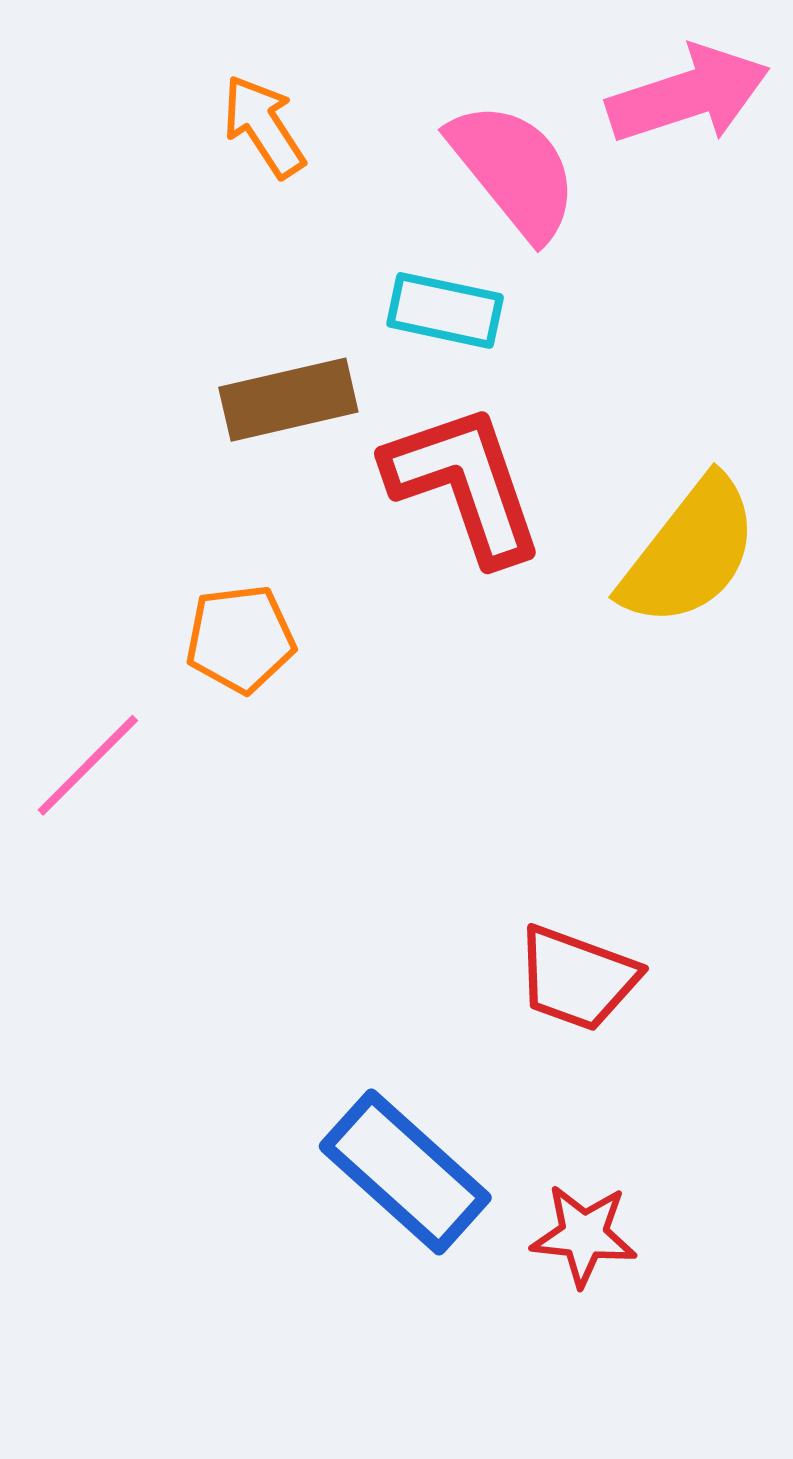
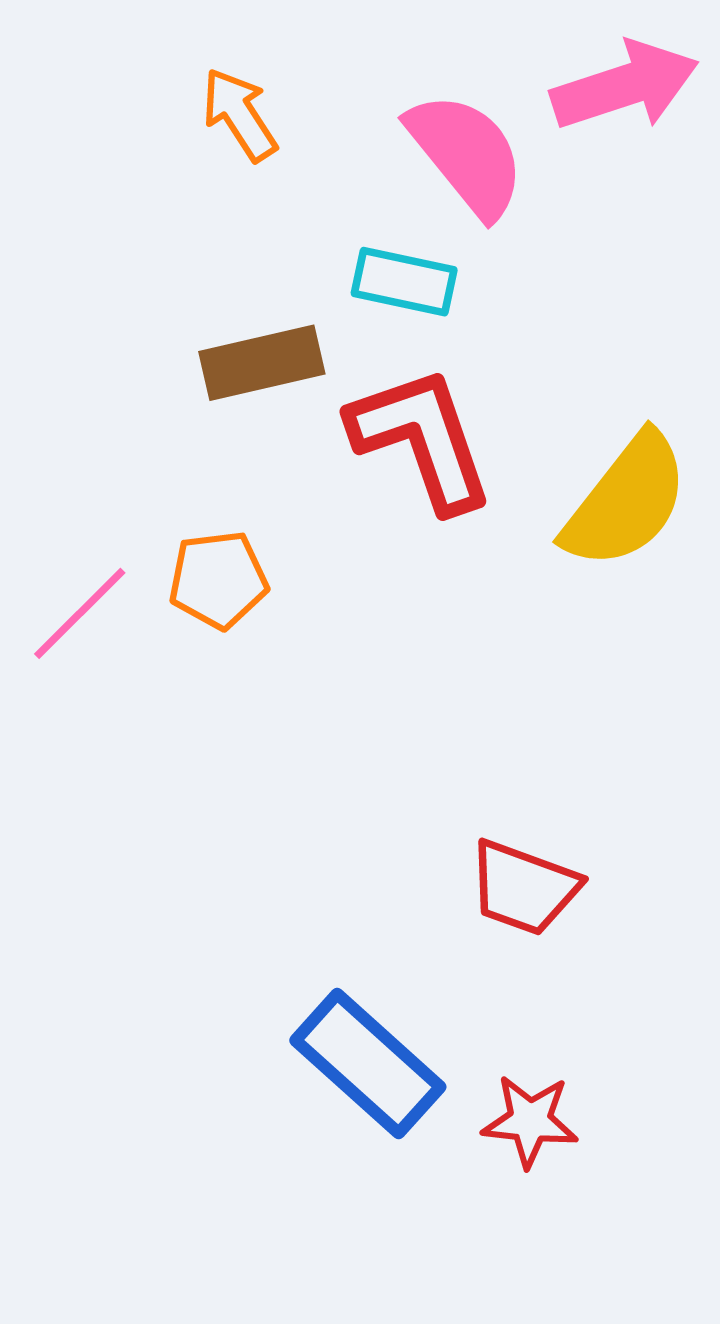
pink line: (88, 765) -> (80, 613), moved

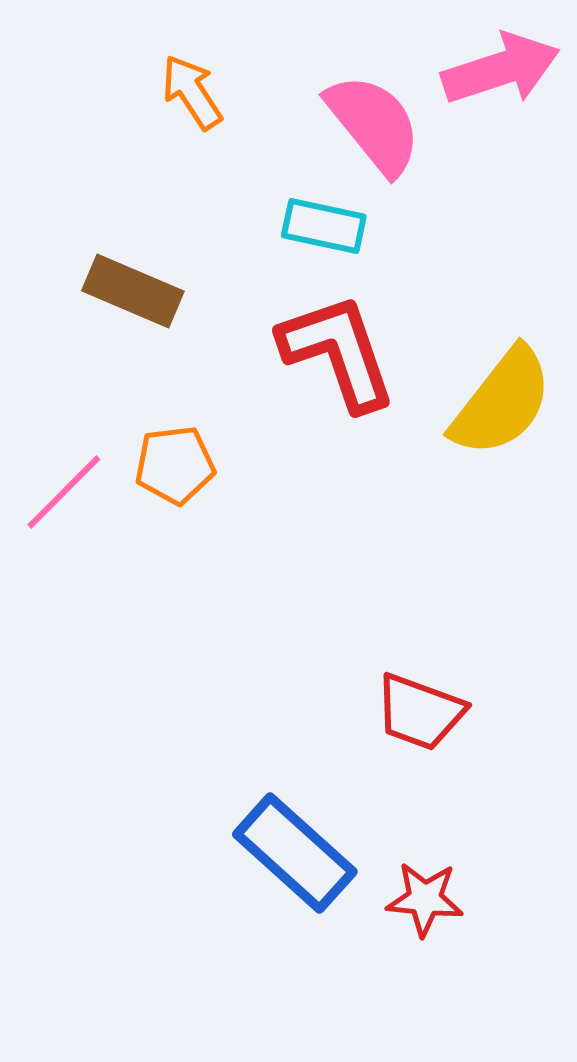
brown rectangle: (262, 363) -> (133, 291), moved, turned 36

